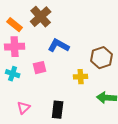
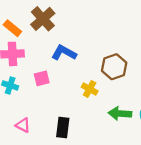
yellow cross: (81, 77) -> (90, 89), turned 32
pink triangle: (24, 108) -> (23, 125), turned -48

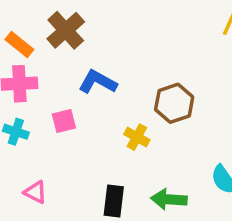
green arrow: (120, 113) -> (169, 199), moved
black rectangle: (63, 128) -> (114, 201), moved

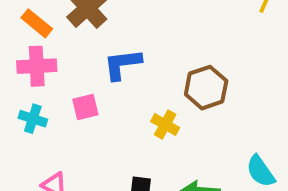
blue L-shape: (98, 82) -> (122, 64), turned -36

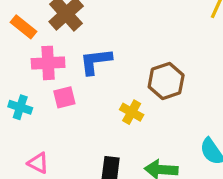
pink cross: (37, 66) -> (48, 63), moved

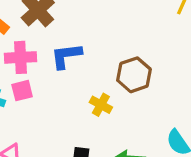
pink square: (64, 97) -> (22, 91), moved

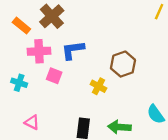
pink square: (22, 91) -> (54, 76), moved, turned 35

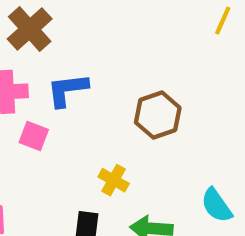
yellow cross: (98, 86) -> (114, 180), moved

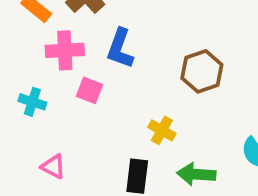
blue L-shape: (67, 90) -> (120, 48), turned -63

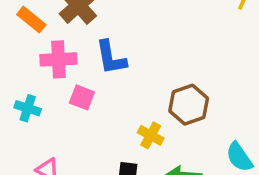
blue L-shape: (120, 48) -> (111, 58), turned -30
brown hexagon: (202, 71) -> (189, 105), moved

